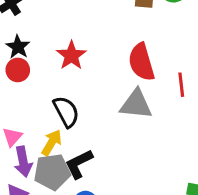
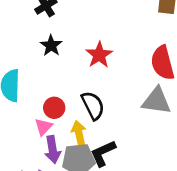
red circle: (18, 70) -> (54, 108), moved
yellow arrow: (52, 143) -> (79, 133), turned -45

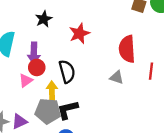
gray triangle: (156, 101) -> (117, 77), size x0.6
purple arrow: (53, 150) -> (34, 53), moved

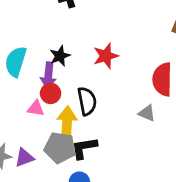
black star: (44, 19) -> (60, 56), moved
pink triangle: (26, 81) -> (36, 108), turned 40
yellow arrow: (52, 91) -> (67, 123), size x1.4

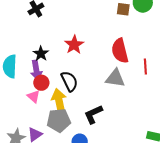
pink triangle: (36, 108) -> (34, 96), turned 48
gray triangle: (147, 113) -> (115, 78), size x1.5
black L-shape: (84, 148) -> (93, 114), moved

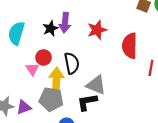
red star: (74, 45) -> (97, 30), moved
purple arrow: (36, 70) -> (65, 23), moved
gray triangle: (115, 78) -> (96, 85), moved

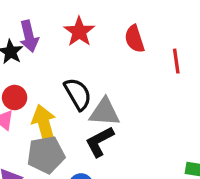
red semicircle: (130, 46) -> (135, 39), size x0.7
black semicircle: (72, 63) -> (78, 94), moved

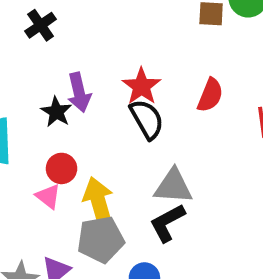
red semicircle: (135, 39) -> (210, 95), turned -140
black semicircle: (78, 94) -> (147, 119), moved

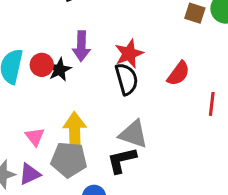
black star: (56, 112) -> (59, 70), moved
red circle: (62, 168) -> (42, 65), moved
pink triangle: (48, 196) -> (35, 137), moved

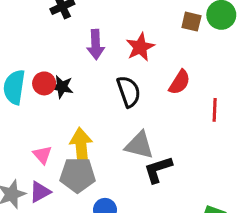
purple arrow: (81, 46) -> (96, 45), moved
red star: (129, 54) -> (140, 47), moved
black star: (59, 70) -> (62, 87), turned -30
black L-shape: (122, 160) -> (158, 170), moved

